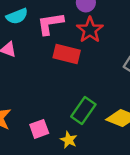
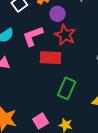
green rectangle: (83, 111) -> (67, 88), moved

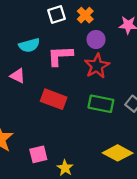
red rectangle: (50, 58) -> (54, 99), moved
green rectangle: (67, 88) -> (101, 104), moved, turned 60

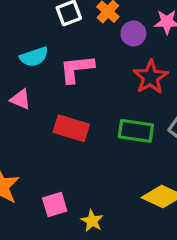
purple circle: (96, 39) -> (133, 33), moved
red star: (97, 66) -> (151, 77), moved

